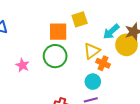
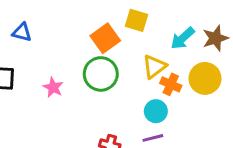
yellow square: (80, 19) -> (136, 20), turned 35
orange square: (58, 32) -> (105, 38), turned -36
yellow circle: (126, 45) -> (205, 78), moved

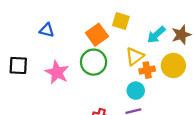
blue triangle: (22, 32) -> (47, 30), moved
orange cross: (171, 84) -> (147, 70), turned -35
pink star: (53, 87) -> (57, 72), size x1.5

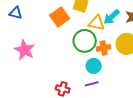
yellow triangle: (135, 56) -> (97, 23), moved, turned 48
green circle: (94, 62) -> (85, 41), moved

